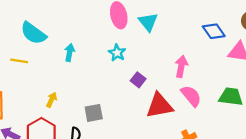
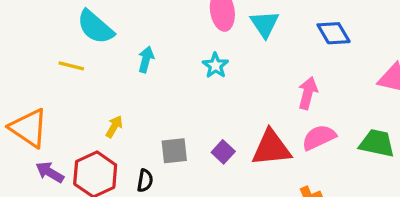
blue diamond: (214, 31) -> (334, 33), moved
purple square: (138, 80) -> (223, 152), moved
pink semicircle: (191, 96) -> (319, 137), turned -80

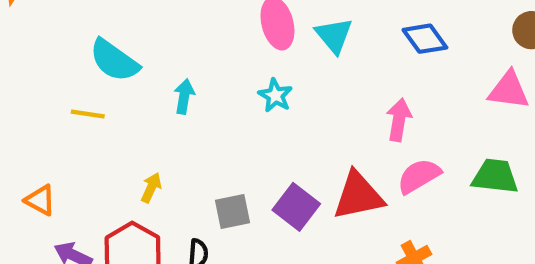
orange triangle: (29, 128) -> (40, 200), size x0.6
purple square: (223, 152) -> (296, 207), size x1.5

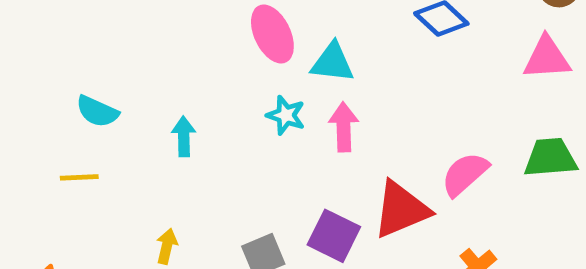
cyan triangle: (334, 35) -> (332, 63), moved, turned -33
cyan semicircle: (114, 60) -> (97, 111), size x0.7
pink arrow: (399, 120) -> (344, 127), moved

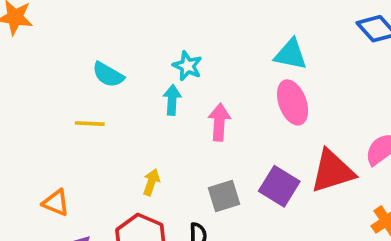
pink ellipse: (272, 34) -> (293, 102), moved
cyan star: (286, 115) -> (187, 66), moved
pink arrow: (344, 127) -> (219, 122), moved

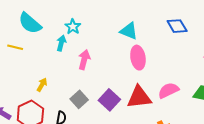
cyan semicircle: (108, 75) -> (30, 23), size x1.4
pink ellipse: (293, 102) -> (138, 58), moved
gray square: (224, 196) -> (79, 99), turned -36

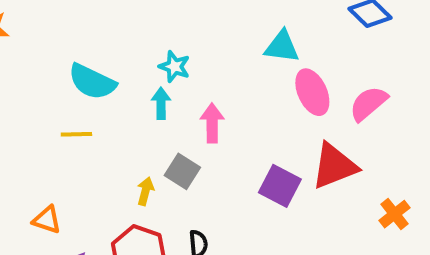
pink semicircle: (168, 90) -> (368, 104), moved
gray square: (79, 99) -> (182, 171), moved

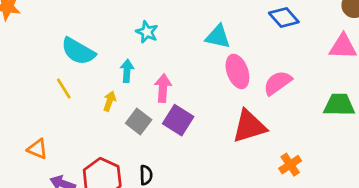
cyan star: (174, 67) -> (147, 32), moved
yellow line: (76, 134) -> (64, 89), turned 55
purple square: (280, 186) -> (178, 120), moved
yellow arrow: (145, 191) -> (110, 101), moved

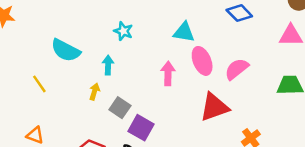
pink arrow: (163, 88) -> (168, 73), moved
yellow line: (64, 89) -> (39, 84), moved
purple square: (178, 120) -> (141, 128), moved

